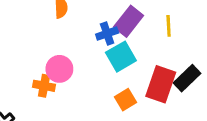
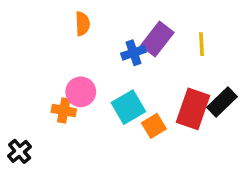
cyan square: (121, 57) -> (128, 107), moved

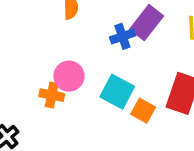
cyan square: (128, 107) -> (117, 92), turned -32
orange square: (154, 126) -> (143, 111), turned -30

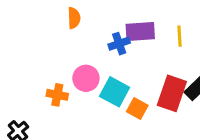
purple rectangle: (147, 23) -> (140, 32), turned 48
pink circle: (69, 76) -> (86, 78), moved

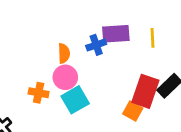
orange semicircle: (74, 18) -> (64, 53), moved
cyan square: (115, 92) -> (75, 100), moved, turned 32
orange square: (137, 108) -> (133, 111), moved

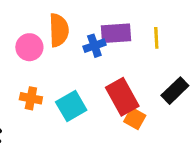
orange semicircle: (64, 53) -> (59, 30), moved, size x1.5
pink circle: (65, 77) -> (29, 47), moved
red rectangle: (145, 91) -> (122, 97), moved, turned -48

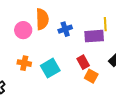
purple rectangle: (116, 33) -> (94, 36), moved
red rectangle: (122, 97) -> (83, 62), size x0.6

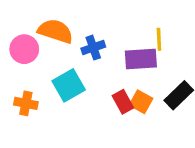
orange semicircle: (42, 19) -> (55, 31), turned -70
cyan square: (50, 68) -> (69, 85), moved
orange square: (91, 76) -> (141, 102), moved

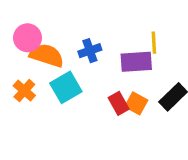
orange semicircle: (55, 31) -> (47, 55), moved
pink circle: (24, 49) -> (28, 38), moved
orange cross: (26, 103) -> (24, 91), moved, turned 30

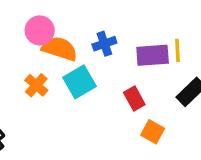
yellow line: (154, 43) -> (178, 50), moved
orange square: (136, 103) -> (153, 132), moved

